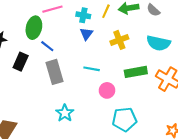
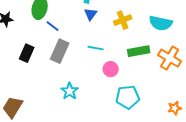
black rectangle: (21, 62) -> (27, 53), moved
gray rectangle: (55, 72) -> (60, 51), turned 40

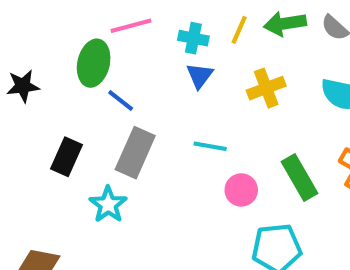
green rectangle: (139, 51) -> (299, 178), moved, turned 70
cyan star: (70, 91) -> (108, 205), moved

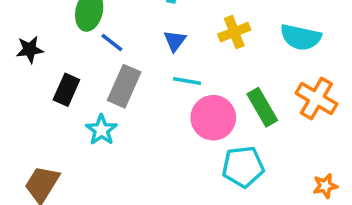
blue triangle: (200, 76) -> (175, 41), moved
black star: (23, 86) -> (30, 50), moved
pink circle: (241, 190) -> (213, 118), size x1.6

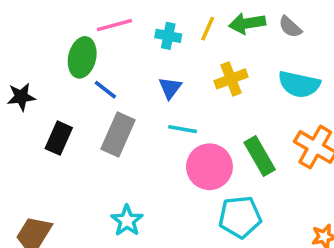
cyan star: (101, 130) -> (127, 221), moved

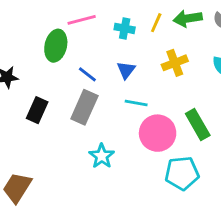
blue line: (105, 90) -> (87, 74), moved
cyan star: (127, 221) -> (102, 156), moved

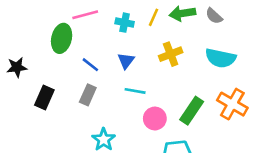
gray rectangle: (84, 107) -> (88, 95), size x0.7
green rectangle: (198, 124) -> (192, 111), turned 64
pink circle: (158, 133) -> (155, 119), size x0.7

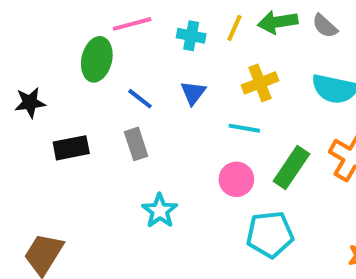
cyan line: (135, 91) -> (244, 128), moved
gray rectangle: (88, 95) -> (136, 144), turned -42
black rectangle: (44, 97) -> (71, 148), turned 55

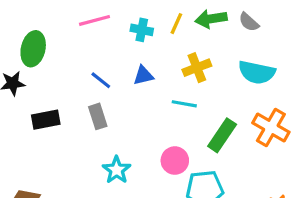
green ellipse: (97, 59) -> (33, 49), moved
blue triangle: (193, 93) -> (143, 76), turned 40
pink circle: (236, 179) -> (175, 161), moved

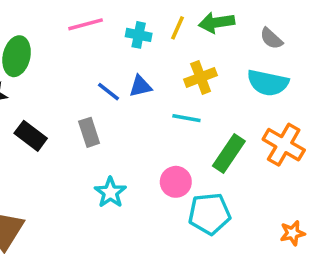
gray semicircle: (249, 22) -> (271, 38), moved
blue line: (101, 80) -> (109, 92), moved
black rectangle: (46, 120) -> (31, 136), turned 48

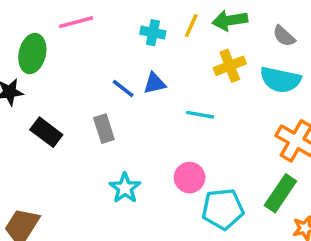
pink line: (86, 24) -> (76, 22), moved
yellow cross: (201, 77) -> (230, 66), moved
green rectangle: (229, 154) -> (280, 193), moved

